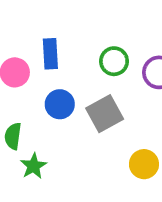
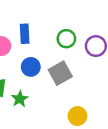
yellow circle: (144, 164) -> (77, 116), moved
green star: (34, 166) -> (20, 99), moved

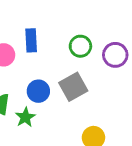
blue circle: (31, 67) -> (38, 91), moved

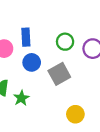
blue circle: (38, 91) -> (32, 62), moved

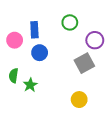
green circle: (65, 42) -> (70, 22), moved
gray square: (59, 74) -> (84, 63), moved

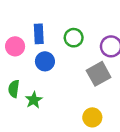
green circle: (70, 22) -> (74, 38), moved

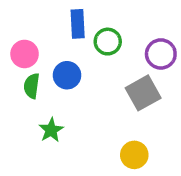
blue rectangle: (39, 34) -> (78, 24), moved
green semicircle: (14, 89) -> (32, 86), moved

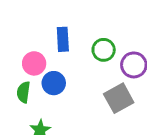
green circle: (108, 42) -> (104, 50), moved
pink circle: (25, 54) -> (34, 63), moved

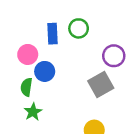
green circle: (104, 50) -> (79, 28), moved
green semicircle: (24, 92) -> (26, 87), moved

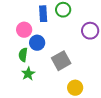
gray square: (101, 84) -> (61, 61), moved

